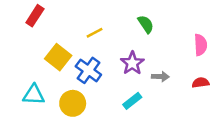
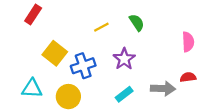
yellow line: (95, 33) -> (101, 27), moved
blue cross: (88, 70) -> (83, 66), turned 35
gray arrow: (160, 77) -> (163, 89), moved, size x1.5

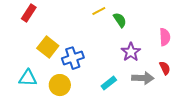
yellow line: (101, 27) -> (99, 11), moved
purple star: (124, 59) -> (131, 52), moved
red semicircle: (188, 77) -> (165, 68), turned 72

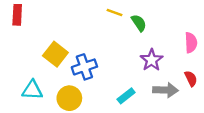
yellow line: (99, 11) -> (115, 12), turned 48
red rectangle: (29, 13) -> (17, 15), moved, turned -30

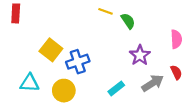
gray arrow: (165, 90) -> (153, 83), turned -35

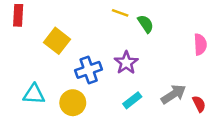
yellow square: (51, 50) -> (57, 41), moved
purple star: (140, 55) -> (126, 63), moved
red semicircle: (176, 72) -> (199, 104), moved

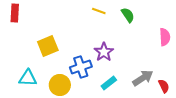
green semicircle: (146, 24) -> (128, 15), moved
yellow square: (57, 41) -> (48, 46), moved, turned 30
blue cross: (89, 70) -> (81, 67), moved

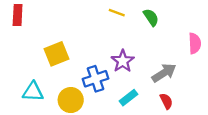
gray arrow: (143, 78) -> (164, 73), moved
red semicircle: (164, 86) -> (166, 101), moved

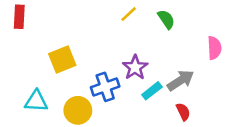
yellow line: (117, 13) -> (129, 14), turned -63
cyan rectangle: (129, 98) -> (152, 91), moved

